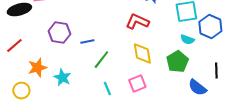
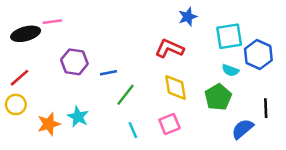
orange star: (37, 68) -> (49, 124), moved
blue semicircle: (197, 88) -> (243, 129), turned 102
yellow circle: (21, 91) -> (16, 104), moved

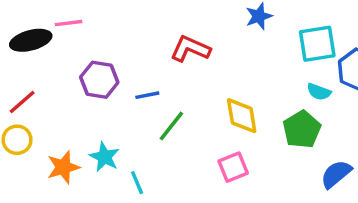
red L-shape: (169, 48) -> (190, 49), moved
cyan line: (133, 130) -> (137, 183), moved

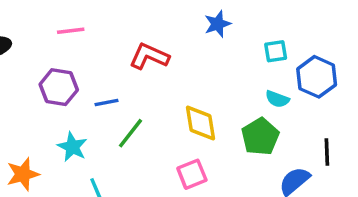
pink line: (68, 23) -> (71, 31), moved
cyan square: (317, 44) -> (276, 51), size x0.6
cyan star: (104, 157) -> (72, 147), moved

